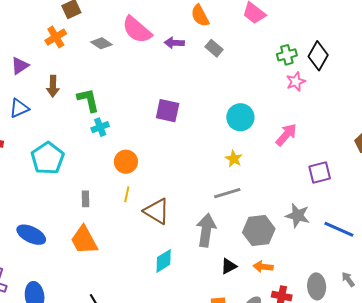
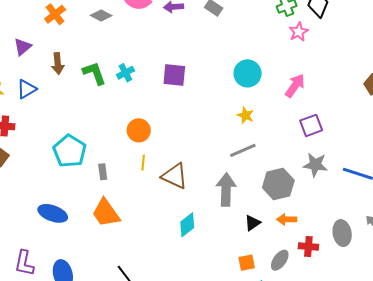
cyan cross: (100, 127) -> (125, 73), moved
cyan pentagon: (48, 158) -> (70, 151), moved
purple square: (320, 172) -> (311, 125), moved

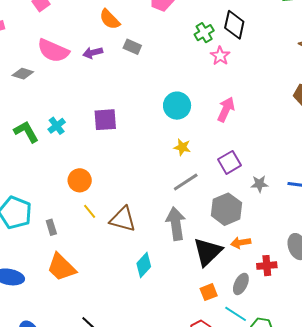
purple square: (311, 125) -> (230, 162), moved
yellow line: (143, 163) -> (90, 211), turned -35
gray star: (315, 165) -> (259, 184), size x0.7
black triangle: (252, 223) -> (208, 252), size x1.8

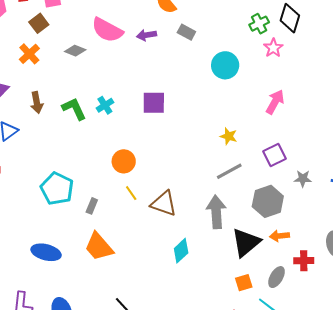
cyan circle: (177, 106) -> (225, 65), moved
gray rectangle: (51, 227) -> (92, 206), turned 35

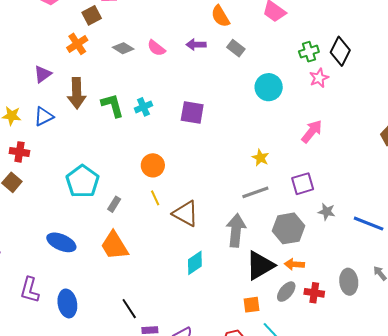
pink semicircle: (107, 30) -> (156, 48), moved, size x0.6
brown arrow: (37, 103) -> (77, 93), size x1.4
gray ellipse: (277, 277) -> (286, 292), moved

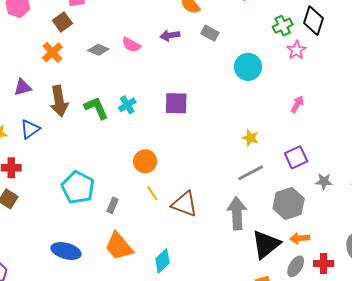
purple triangle: (43, 74) -> (23, 87), turned 30
pink arrow: (312, 131) -> (297, 104), size x0.7
cyan diamond: (195, 263) -> (162, 261), moved

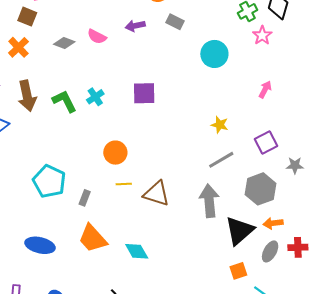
brown square: (62, 22) -> (27, 17), turned -30
yellow line: (152, 193) -> (124, 184), turned -56
cyan diamond: (162, 261) -> (137, 251), turned -75

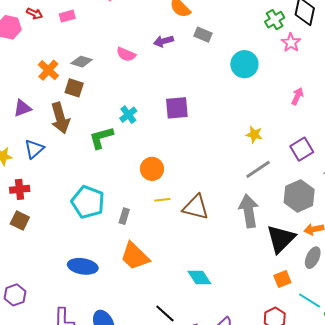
brown square: (27, 17) -> (74, 88), moved
gray diamond: (64, 43) -> (82, 62), moved
green L-shape: (65, 101) -> (101, 138), moved, turned -76
cyan diamond: (137, 251) -> (199, 277), moved

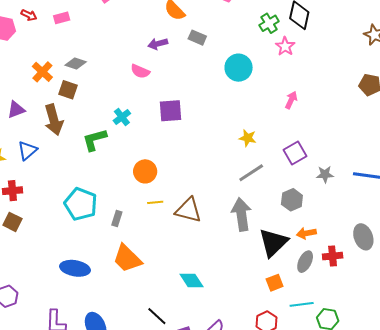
pink semicircle: (126, 54) -> (140, 71), moved
gray hexagon: (299, 196) -> (292, 200), size x0.7
cyan line: (310, 300) -> (302, 304), turned -40

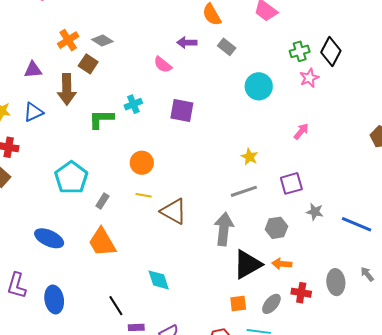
gray ellipse: (305, 262) -> (271, 304), moved

